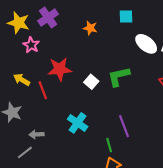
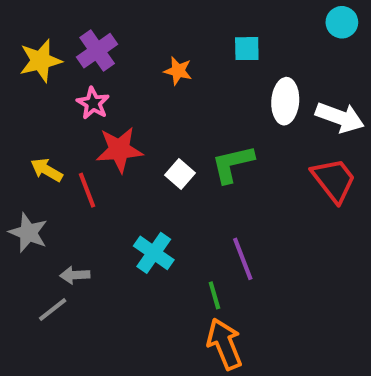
yellow star: (19, 23) -> (40, 61), turned -30
white ellipse: (146, 44) -> (285, 101), turned 55
pink star: (31, 45) -> (93, 103), moved

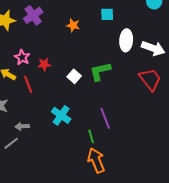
pink star: (93, 103) -> (22, 57), moved
red star: (119, 150) -> (44, 64), size x0.6

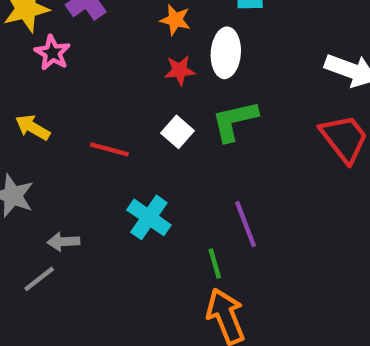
white ellipse: (126, 40) -> (226, 53), moved
pink star: (22, 57) -> (52, 53), moved
red star: (44, 64) -> (180, 70), moved
red line: (28, 84) -> (109, 149), moved, turned -54

